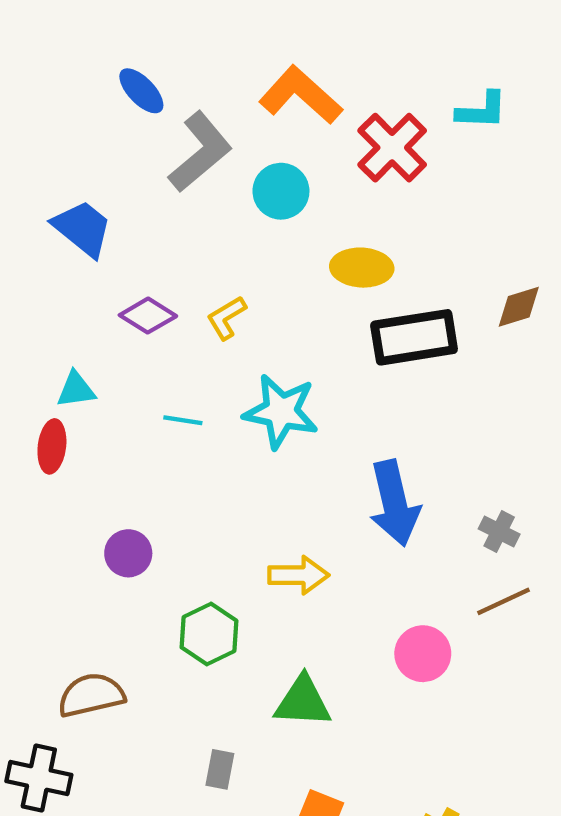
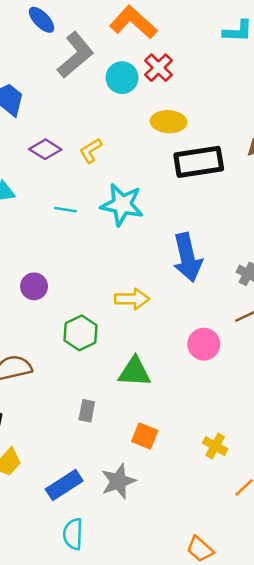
red cross: (392, 148) -> (158, 68), moved, size x0.7

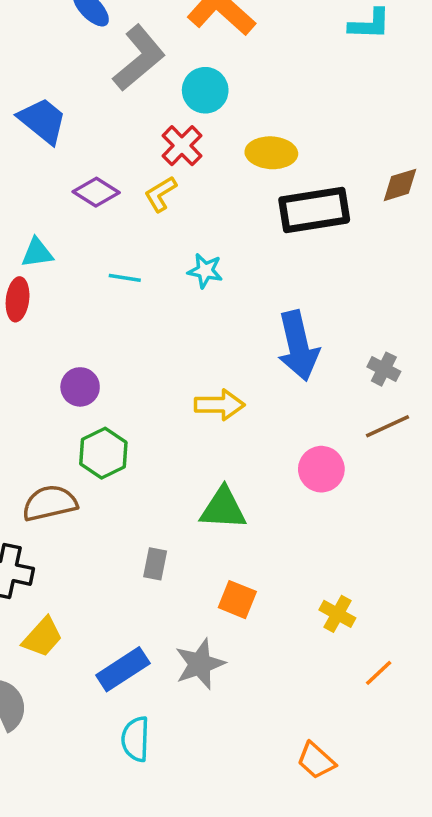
red cross: (158, 68) -> (182, 146), moved
cyan star: (122, 205) -> (205, 271), size x0.6
green hexagon: (81, 333) -> (103, 453), moved

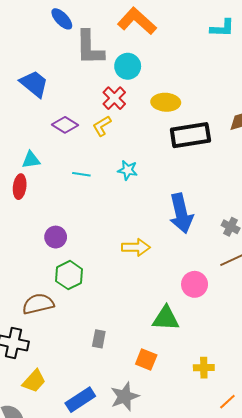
gray L-shape: (139, 58) -> (90, 48), turned 129
green triangle: (223, 508) -> (166, 318), moved
yellow cross: (337, 614) -> (204, 368), turned -30

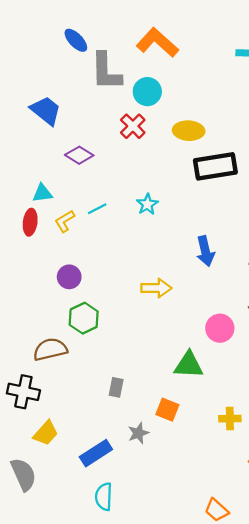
yellow L-shape: (102, 126) -> (65, 221), moved
cyan star: (128, 170) -> (147, 204), turned 30
cyan line: (81, 174) -> (97, 209), turned -36
blue arrow: (181, 213) -> (205, 251), size x0.7
gray star: (125, 396) -> (138, 433), moved, size x0.7

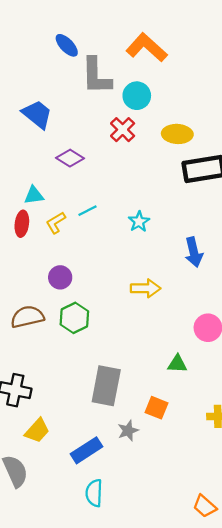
cyan star: (147, 204) -> (139, 222), moved
brown semicircle: (50, 349) -> (27, 317), moved
green triangle: (189, 365) -> (177, 364), size x0.7
gray rectangle: (116, 387) -> (106, 386), size x2.0

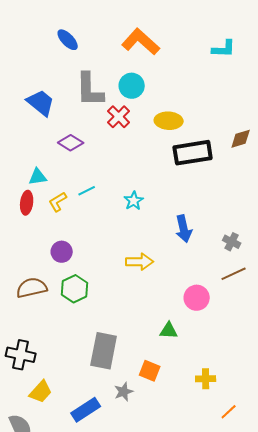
gray L-shape: (96, 76) -> (90, 90), moved

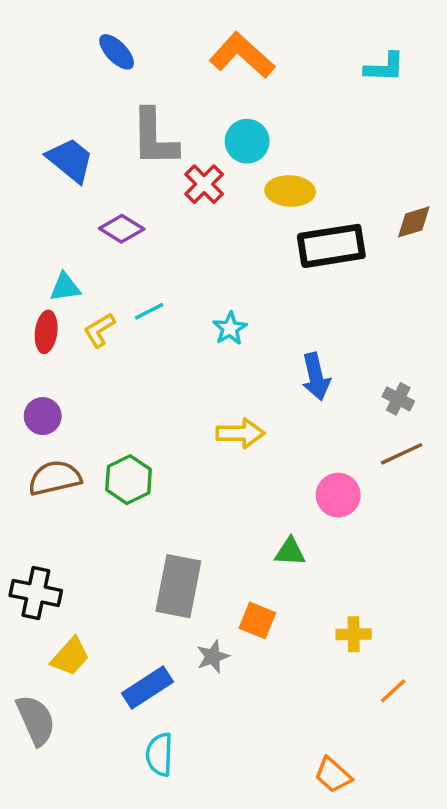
cyan circle: (132, 86) -> (247, 141), moved
purple circle: (62, 252) -> (43, 416), moved

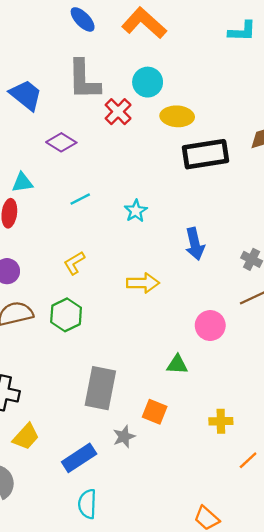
blue ellipse: (117, 52) -> (83, 19), moved
yellow L-shape: (99, 330) -> (74, 263), moved

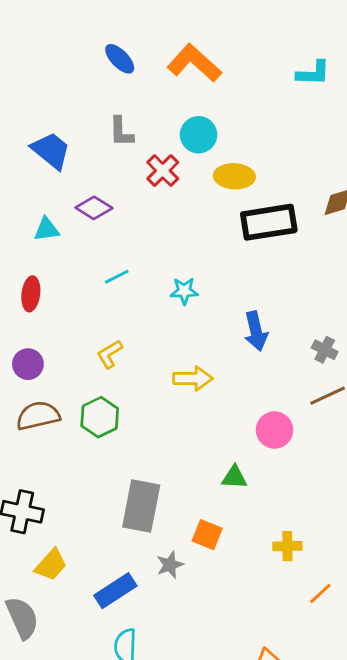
gray L-shape: (84, 80) -> (121, 132), size x0.6
cyan triangle: (22, 183) -> (47, 229), moved
cyan star: (136, 211) -> (184, 291), turned 30

